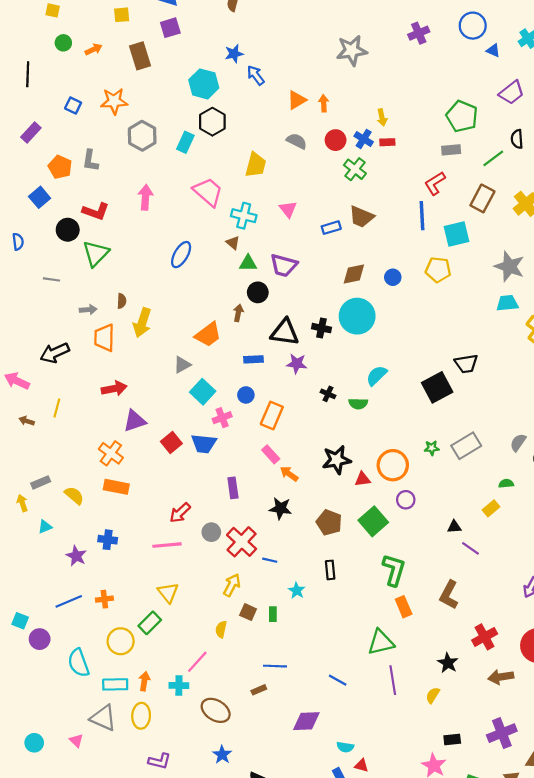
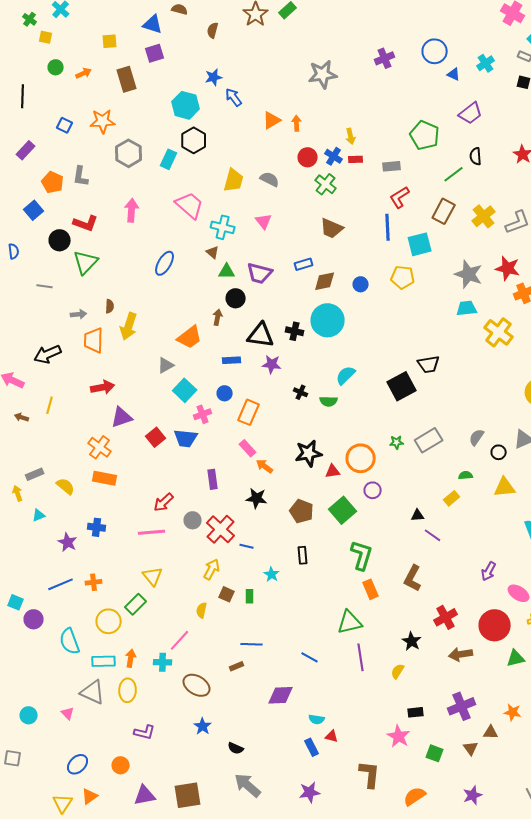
gray semicircle: (297, 141) -> (270, 179), moved
gray rectangle: (451, 150) -> (392, 166), moved
blue rectangle: (331, 228) -> (304, 264), moved

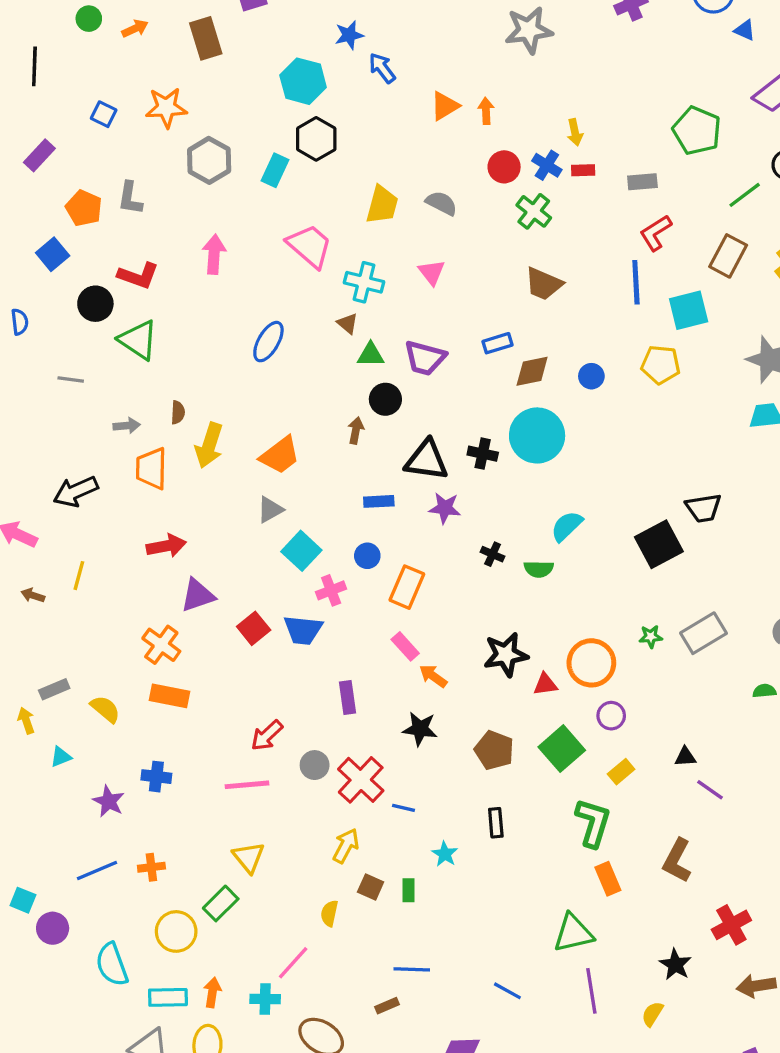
green triangle: (86, 262) -> (138, 340), turned -40
orange trapezoid: (190, 337) -> (280, 455), moved
yellow rectangle: (452, 498) -> (621, 772), moved

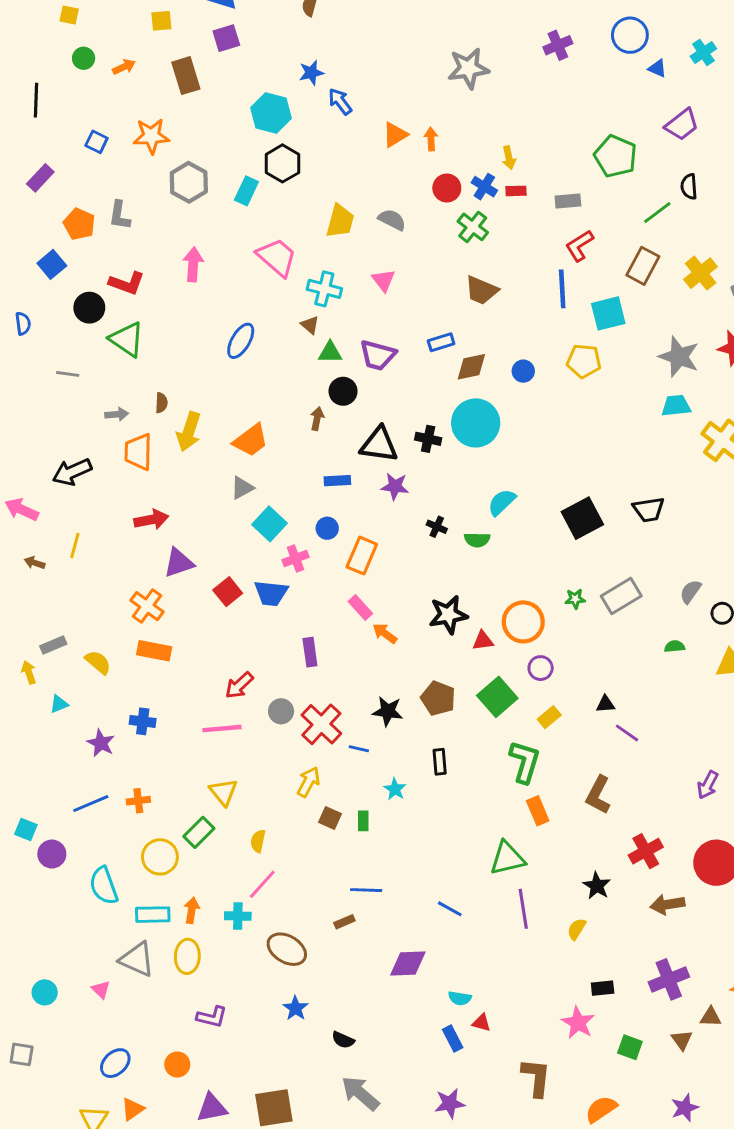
black trapezoid: (703, 508) -> (649, 509), moved
black star: (420, 729) -> (388, 711), moved
yellow semicircle: (329, 913) -> (258, 841), moved

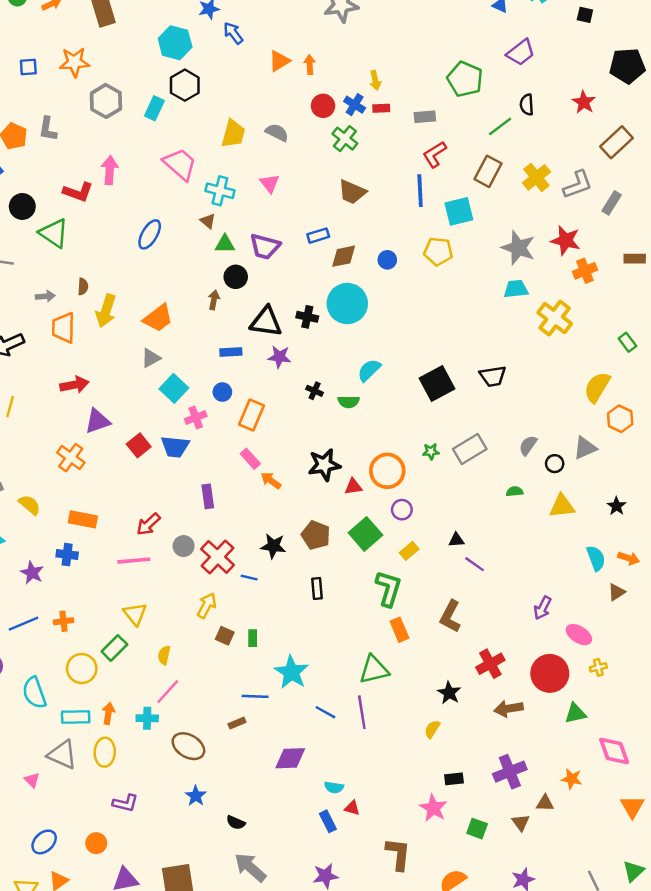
blue square: (97, 142) -> (28, 67), turned -30
red L-shape: (127, 283) -> (78, 192), moved
orange rectangle: (154, 651) -> (83, 519), moved
cyan star: (395, 789) -> (291, 672), moved, size x1.8
purple line: (523, 909) -> (362, 712), moved

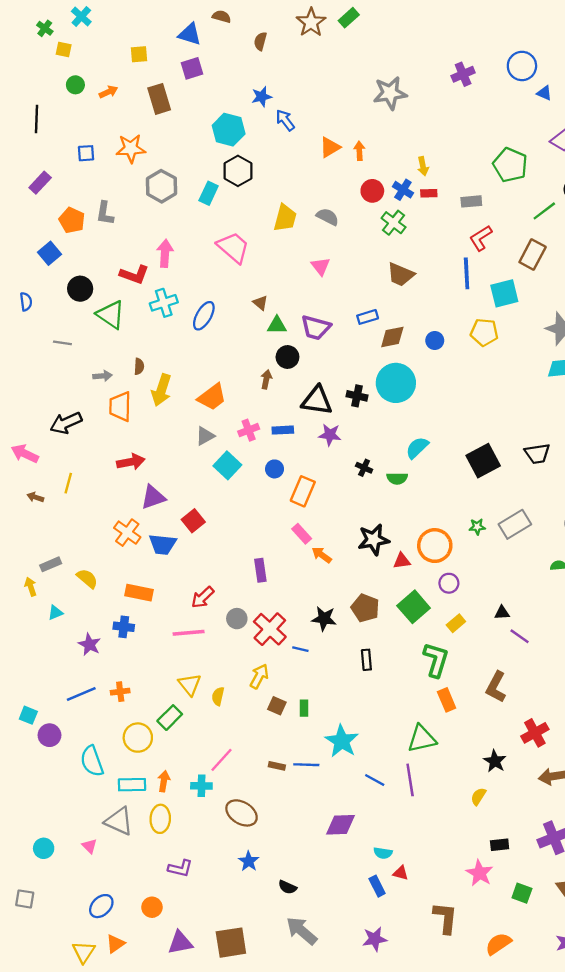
cyan cross: (220, 191) -> (164, 303), moved, turned -32
pink cross: (196, 417) -> (249, 430), moved
blue trapezoid: (175, 447) -> (163, 544), moved
yellow semicircle: (164, 655) -> (218, 696), moved
brown rectangle: (237, 723) -> (277, 766), moved, turned 35

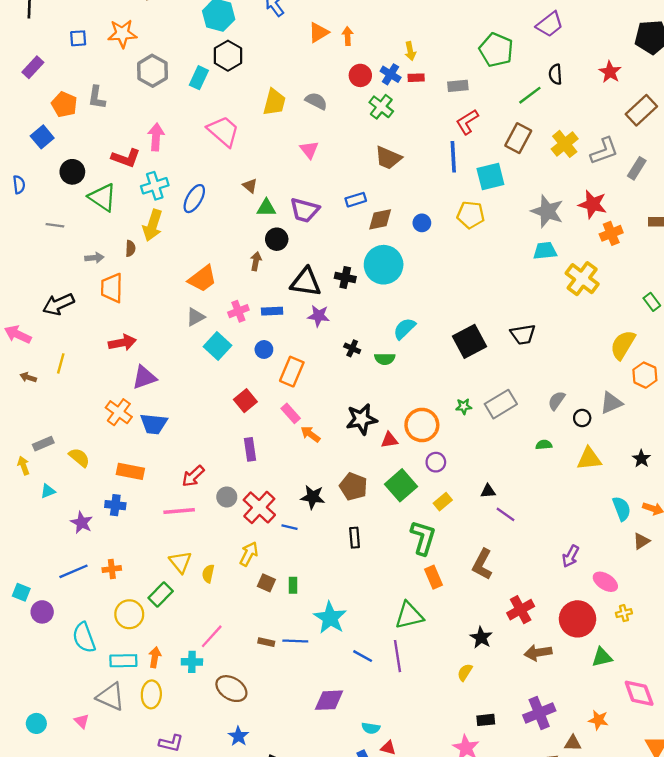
yellow arrow: (161, 390) -> (152, 225), moved
red square: (193, 521) -> (245, 401), moved

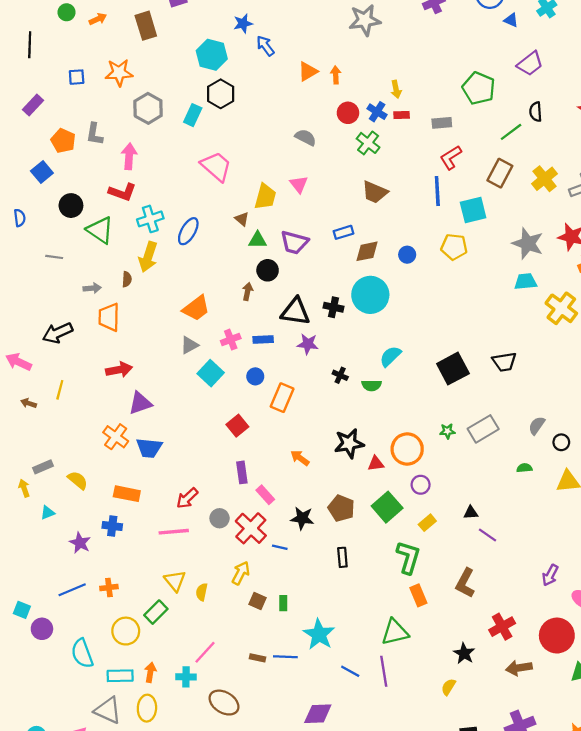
yellow trapezoid: (274, 102) -> (265, 197), moved
pink arrow: (156, 137) -> (129, 156), moved
pink rectangle: (291, 413) -> (265, 495), moved

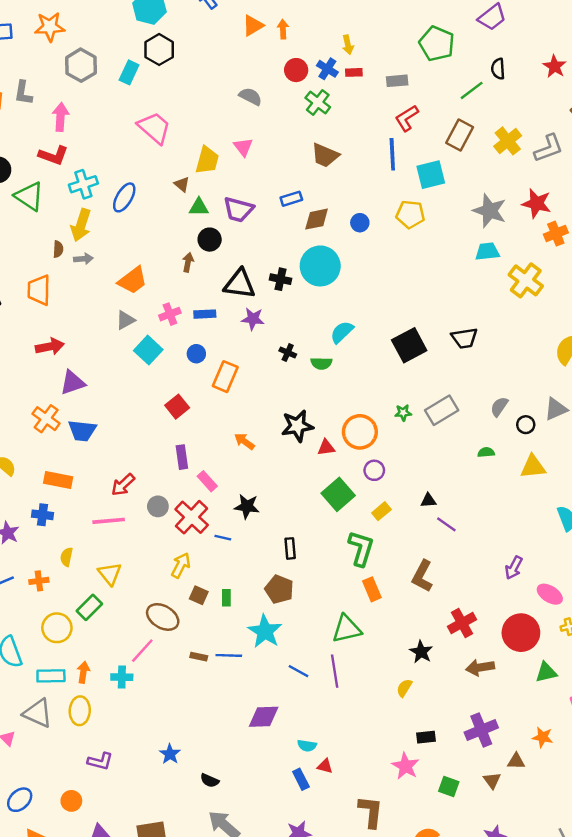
gray arrow: (92, 288) -> (83, 259), moved
brown pentagon: (341, 508) -> (279, 589), moved
yellow semicircle: (202, 592) -> (67, 557), moved
brown ellipse: (224, 703) -> (163, 617), moved

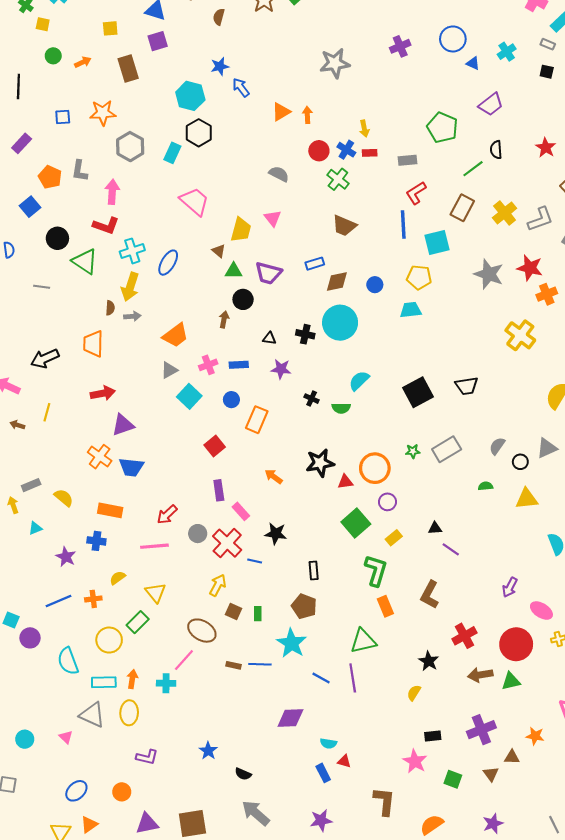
cyan trapezoid: (487, 252) -> (411, 310), moved
black triangle: (240, 284) -> (269, 338), size x0.5
yellow semicircle: (67, 557) -> (118, 578), turned 42
green triangle: (546, 672) -> (511, 681), moved

